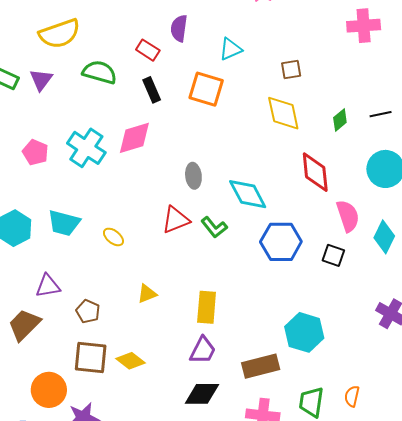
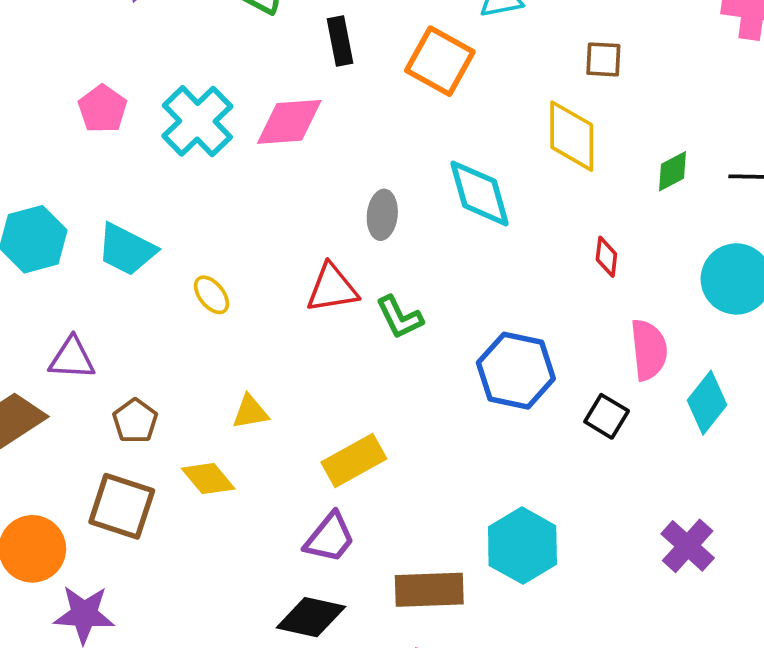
red diamond: (315, 172) -> (606, 257), size x0.5
cyan diamond: (248, 194) -> (479, 193), moved
yellow rectangle: (207, 307) -> (354, 461), turned 44
yellow diamond: (131, 361) -> (208, 479), moved

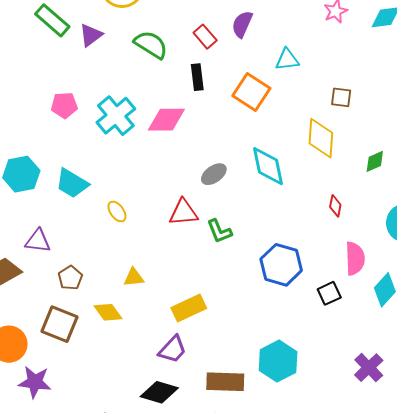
pink pentagon: (103, 109) -> (64, 105), turned 30
gray ellipse: (382, 215) -> (214, 174), turned 45
black square: (607, 416) -> (329, 293), turned 30

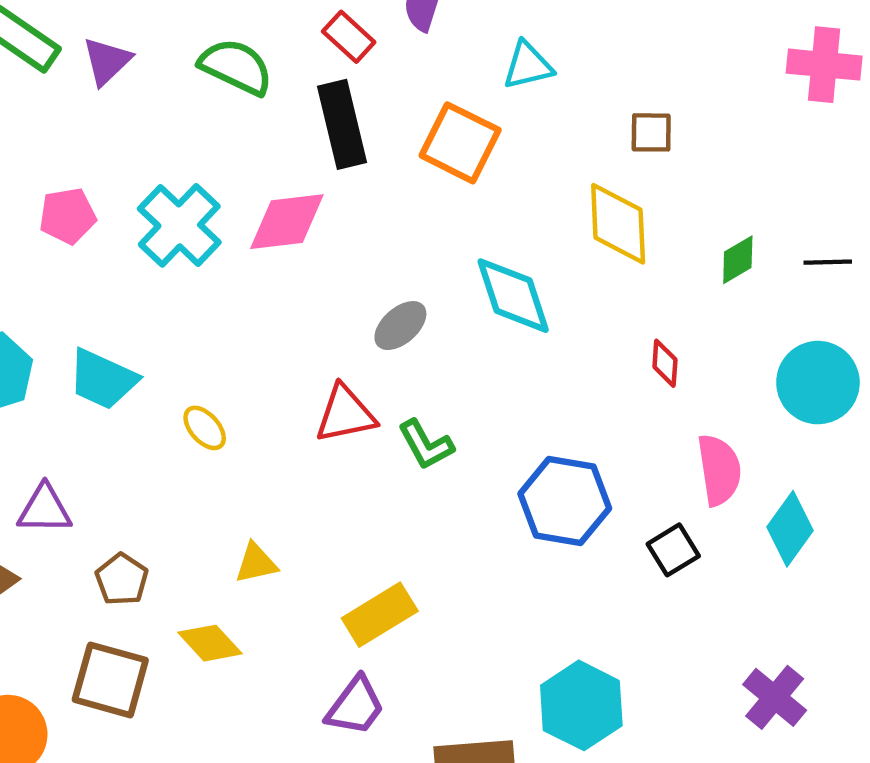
black rectangle: (197, 77) -> (342, 124), size x1.5

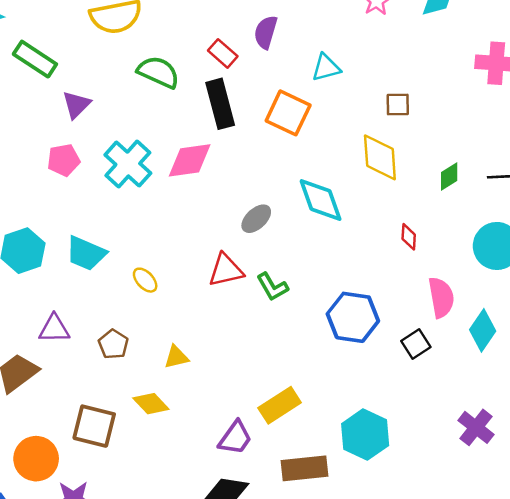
purple triangle: (107, 61) -> (76, 105), moved
brown pentagon: (122, 579) -> (113, 344), moved
yellow rectangle: (380, 615) -> (280, 405), moved

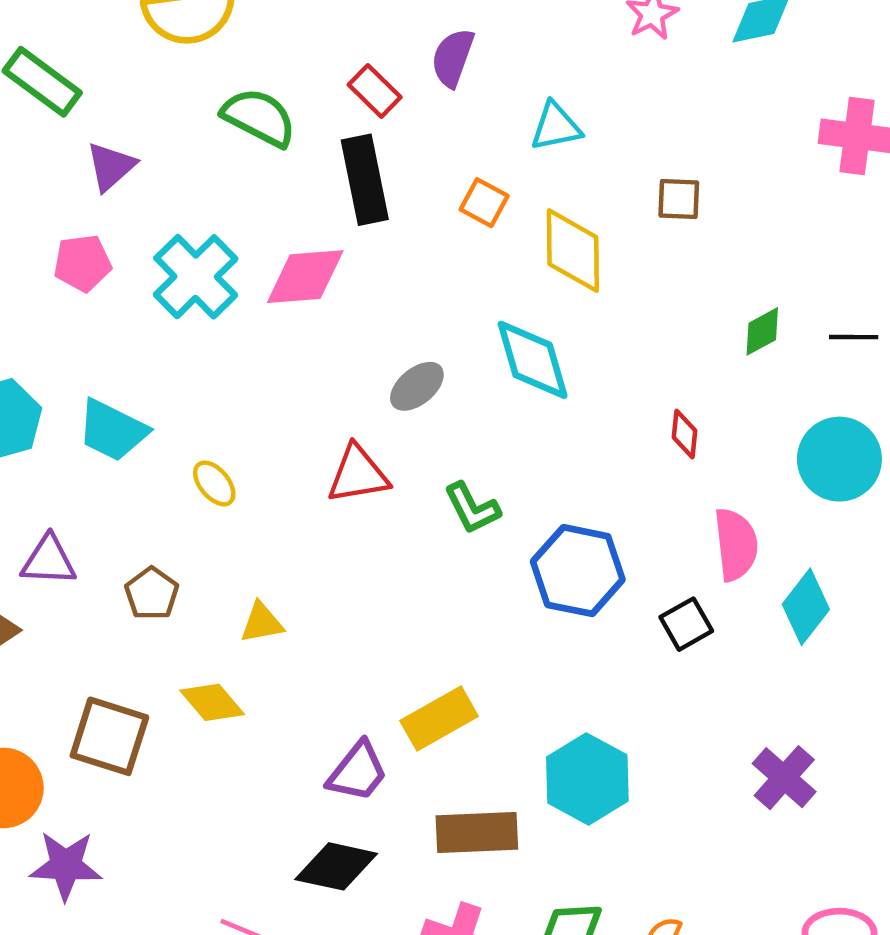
orange square: (288, 113) -> (484, 203), size x0.6
yellow diamond: (380, 157) -> (573, 251), moved
green L-shape: (272, 287) -> (472, 508), moved

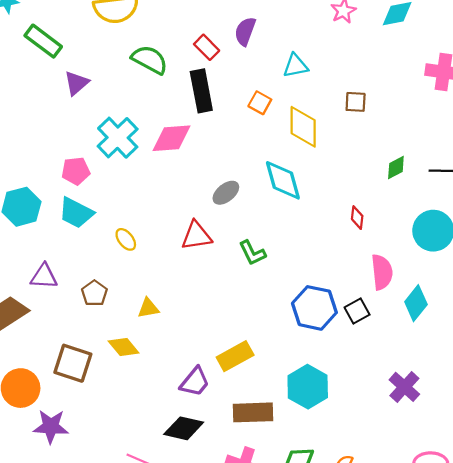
pink pentagon: (82, 263) -> (76, 171), moved
blue hexagon: (578, 571) -> (314, 308), moved

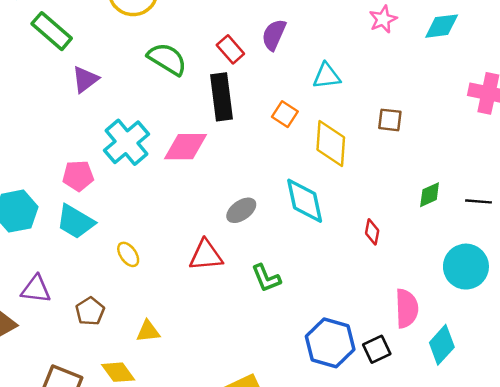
red diamond: (357, 218) -> (372, 232), moved

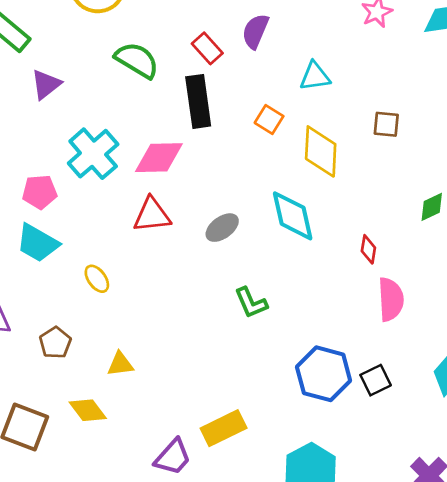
red triangle: (206, 255) -> (152, 215), moved
pink semicircle: (407, 308) -> (391, 299), moved

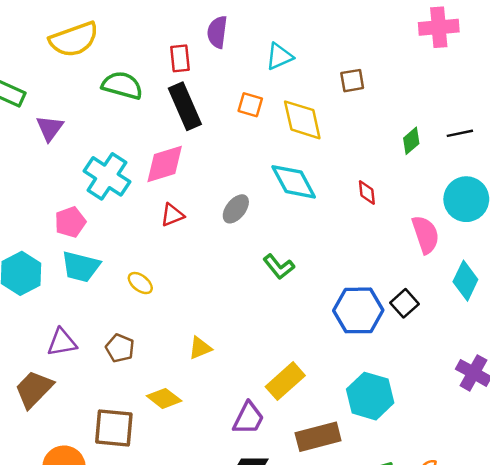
red rectangle: (207, 48) -> (180, 58), turned 52
red triangle: (152, 215) -> (172, 215), size x0.7
pink semicircle: (391, 299) -> (426, 235), moved
yellow triangle: (120, 364) -> (200, 348), moved

